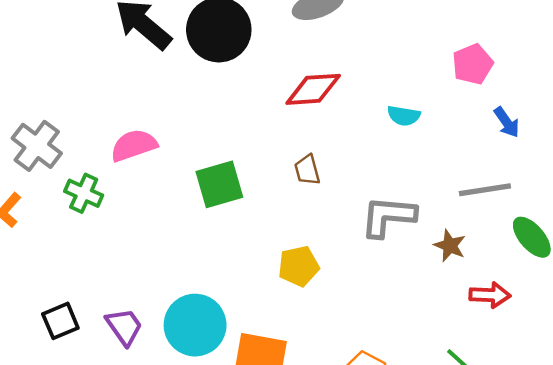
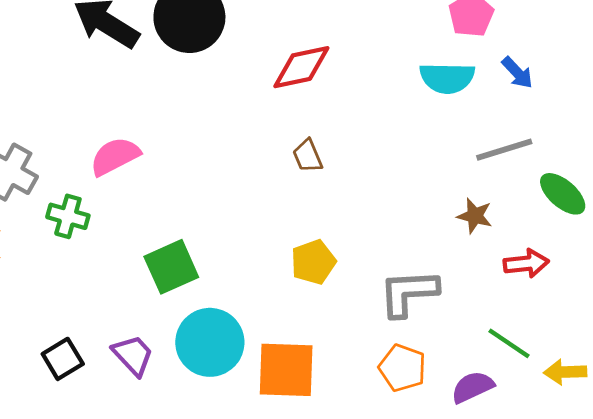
cyan semicircle: (404, 116) -> (447, 78), moved, size x1.5
green square: (219, 184) -> (171, 267), moved
gray L-shape: (388, 217) -> (408, 293), moved

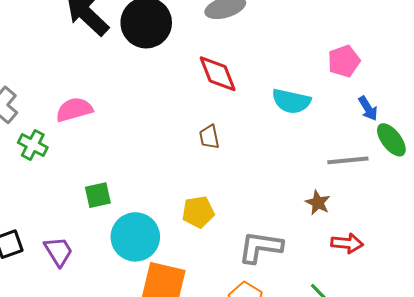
red diamond: (301, 67) -> (218, 74), turned 69
cyan semicircle: (447, 78) -> (291, 101), moved
green ellipse: (563, 194) -> (391, 140), moved
green square: (171, 267) -> (98, 195), size x0.7
cyan circle: (210, 342) -> (135, 237), moved

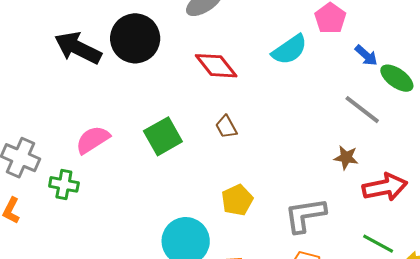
cyan semicircle: (291, 101) -> (290, 50), moved, turned -30
gray line: (348, 160) -> (362, 110), turned 60
green square: (98, 195) -> (163, 136), moved, size x1.4
red arrow: (347, 243) -> (385, 187), size x1.4

